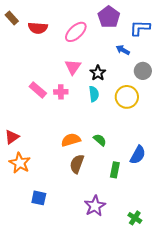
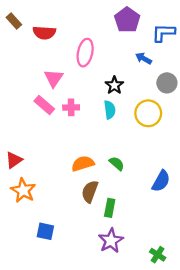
pink ellipse: (76, 32) -> (85, 53), moved, turned -35
pink triangle: (73, 67) -> (54, 78), moved
green rectangle: (115, 170) -> (110, 208), moved

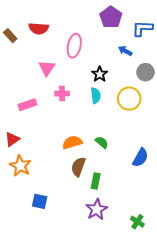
brown rectangle: (14, 21) -> (10, 36), moved
pink rectangle: (44, 105) -> (27, 105), moved, turned -60

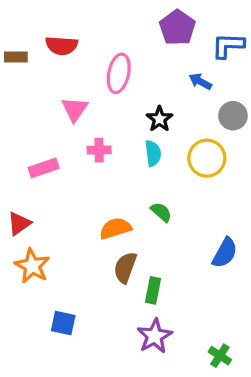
brown rectangle: (10, 36) -> (16, 57), turned -48
green semicircle: (102, 142) -> (161, 212), moved

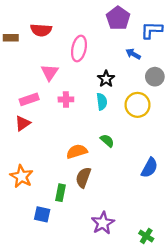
pink rectangle: (44, 168) -> (29, 99), moved
red triangle: (19, 223) -> (23, 123), moved
green rectangle: (153, 290) -> (61, 193), moved

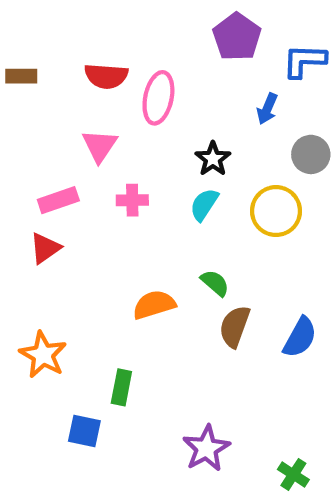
red semicircle: (41, 30) -> (106, 76), moved
blue arrow: (133, 54) -> (267, 109), turned -96
cyan semicircle: (102, 102) -> (204, 205), turned -140
brown semicircle: (83, 177) -> (235, 326), moved

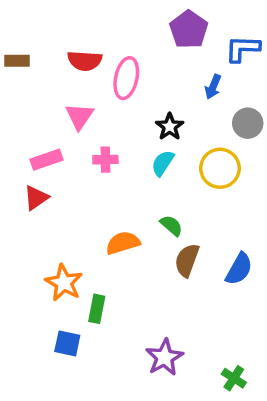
orange star: (43, 355) -> (64, 283), moved

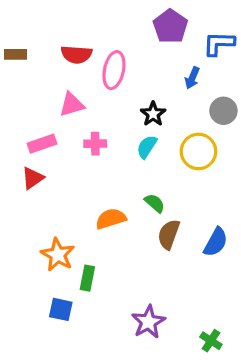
pink triangle: (79, 116) -> (72, 105), turned 40

